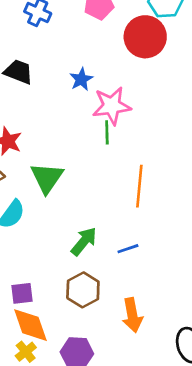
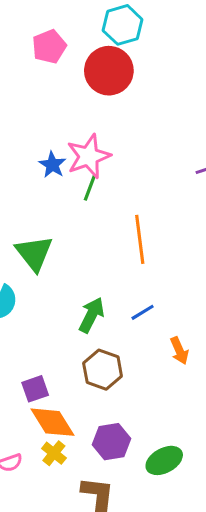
blue star: (81, 79) -> (52, 165), moved
green line: (107, 132) -> (90, 187), turned 35
orange arrow: (132, 315) -> (179, 351), moved, size x0.7

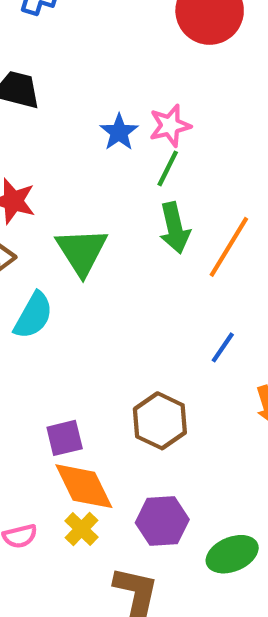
pink star: (89, 156) -> (170, 126), size x0.7
orange line: (140, 239) -> (229, 247), turned 33
blue line: (143, 312) -> (223, 347), turned -30
green arrow: (91, 315) -> (175, 228), moved, turned 135

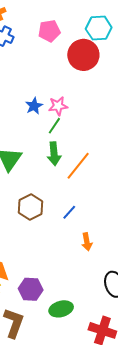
brown hexagon: (160, 421) -> (31, 207), moved

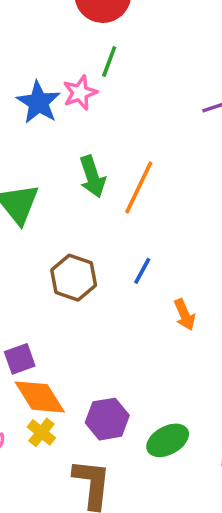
blue star: (34, 106) -> (39, 102), size x1.4
green line: (54, 126) -> (109, 62), moved

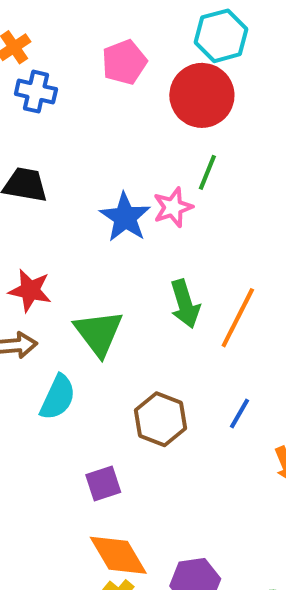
purple square: (20, 359) -> (103, 484), moved

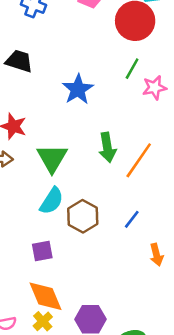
pink star: (173, 207) -> (154, 88), moved
cyan semicircle: (58, 397) -> (52, 201), moved

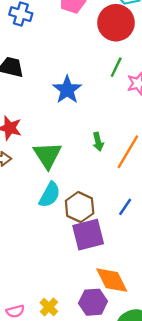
green arrow: (107, 147) -> (98, 142), size x0.7
purple square: (42, 251) -> (88, 235), moved, size x1.6
orange diamond: (46, 296) -> (112, 280), moved

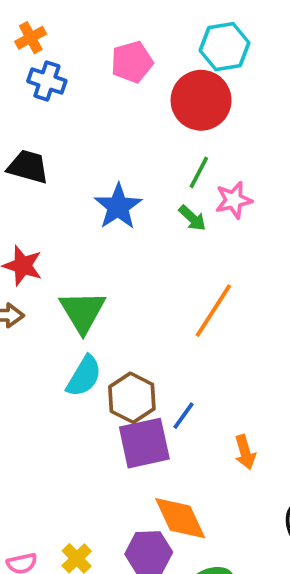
green arrow: (98, 142) -> (192, 218), moved, turned -36
blue line: (125, 207) -> (184, 416), moved

